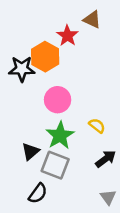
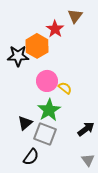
brown triangle: (92, 20) -> (75, 16), turned 42
yellow semicircle: (97, 126) -> (65, 88), moved

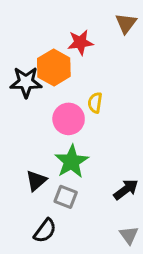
brown triangle: (75, 16) -> (126, 23), moved
red star: (55, 29) -> (80, 42), turned 30
yellow semicircle: (65, 88) -> (95, 103), moved, turned -120
gray square: (45, 134) -> (66, 197), size x0.7

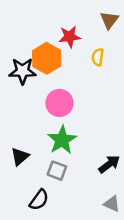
yellow semicircle: (95, 103) -> (98, 57), moved
black triangle: (36, 181) -> (20, 157), moved
gray triangle: (129, 235) -> (112, 204), turned -30

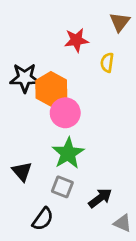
orange hexagon: (47, 58) -> (51, 89), moved
black triangle: (20, 157) -> (22, 171), turned -30
black arrow: (109, 164) -> (100, 198), moved

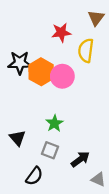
yellow semicircle: (107, 63) -> (86, 50), size x1.5
pink circle: (65, 113) -> (62, 76), moved
green star: (68, 153) -> (54, 123), size x0.7

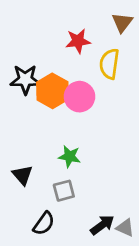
green star: (54, 123) -> (70, 156), turned -30
gray square: (50, 150) -> (64, 191), turned -36
black arrow: (80, 159) -> (102, 225), moved

